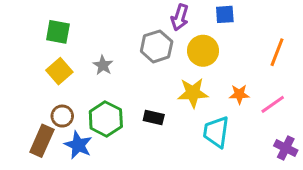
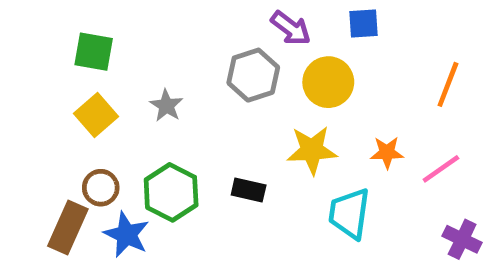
purple arrow: (180, 17) -> (291, 28), turned -70

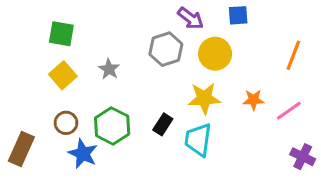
black rectangle: (249, 190) -> (163, 124), turned -70
cyan trapezoid: (349, 213) -> (198, 140), moved
brown rectangle: (68, 228) -> (21, 149), moved

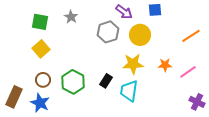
orange line: (293, 55) -> (191, 36), turned 36
gray star: (109, 69) -> (71, 17), moved
blue star: (83, 154) -> (40, 103), moved

